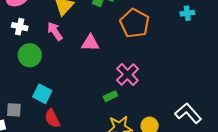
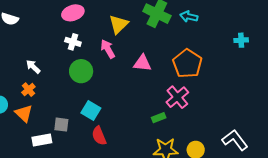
orange pentagon: (135, 23) -> (187, 63), moved

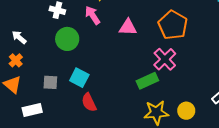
green rectangle: (159, 118) -> (147, 81), size x1.5
gray square: (61, 125) -> (50, 82), moved

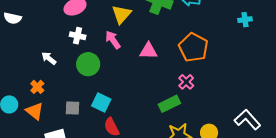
white arrow: (19, 37) -> (49, 58), moved
pink cross: (165, 59) -> (186, 82), size x0.7

